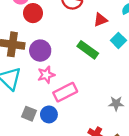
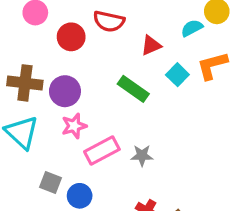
red circle: (33, 13) -> (71, 37), moved
gray star: (116, 103) -> (142, 156), moved
blue circle: (49, 114) -> (80, 196), moved

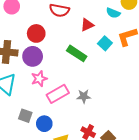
cyan semicircle: (192, 28) -> (113, 13), turned -128
red circle: (71, 37) -> (36, 33), moved

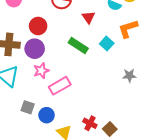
red triangle: (87, 25) -> (88, 17), turned -40
cyan square: (105, 43) -> (107, 44), moved
gray star: (84, 96) -> (129, 76), moved

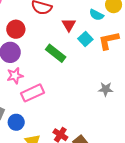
cyan square: (107, 44) -> (85, 39), moved

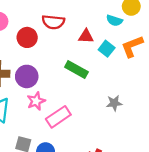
red triangle: (69, 25) -> (86, 36), turned -48
red circle: (16, 29) -> (27, 37), moved
gray star: (106, 89) -> (114, 103), moved

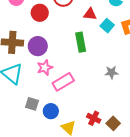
green rectangle: (76, 69) -> (81, 42), turned 48

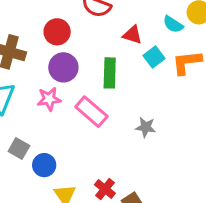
red circle: (40, 13) -> (57, 32), moved
purple circle: (38, 46) -> (63, 67), moved
pink rectangle: (63, 82) -> (91, 112), moved, turned 60

